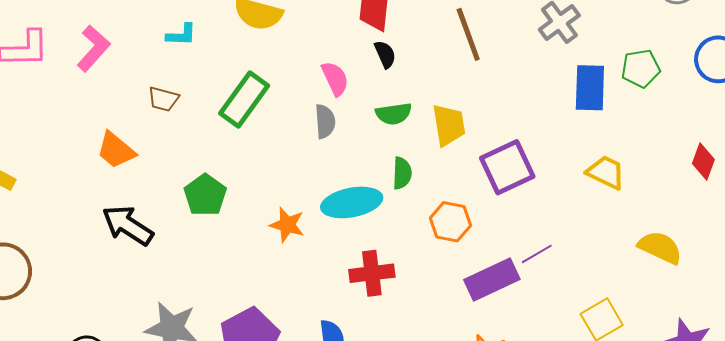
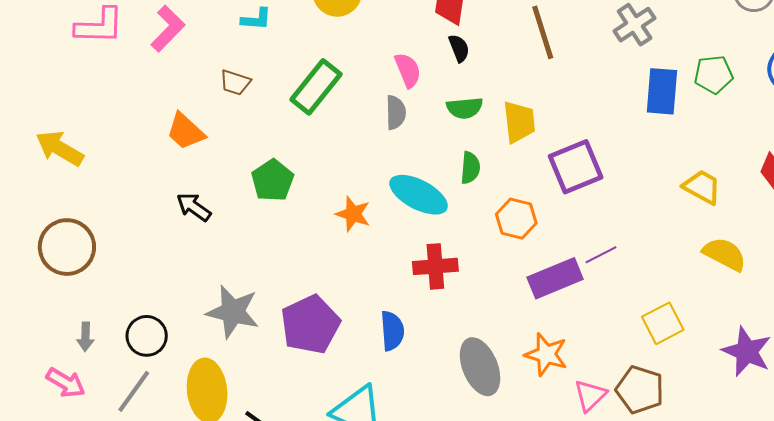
yellow trapezoid: (606, 172) -> (702, 187), moved
cyan ellipse: (352, 202) -> (419, 195), turned 36
black arrow: (128, 225) -> (194, 207), size x0.7

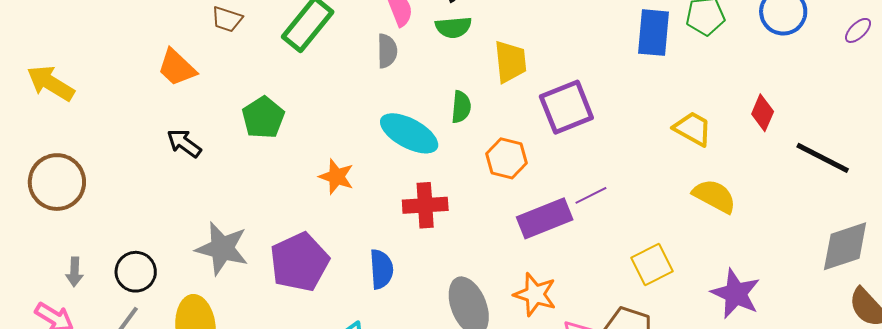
green semicircle: (465, 108) -> (453, 27), moved
orange star: (353, 214) -> (336, 177), moved

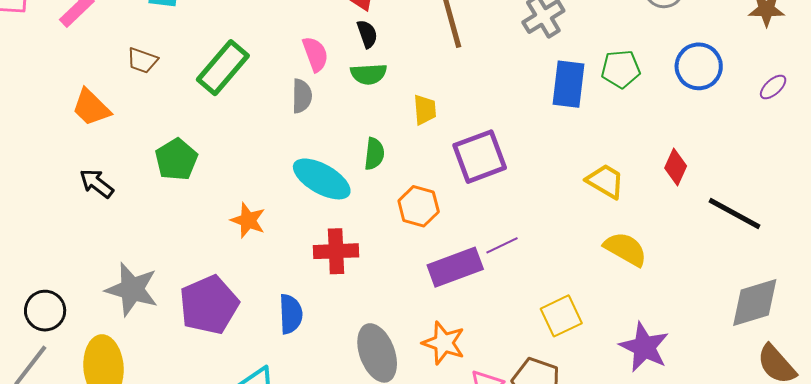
yellow trapezoid: (510, 62) -> (425, 110), size x0.7

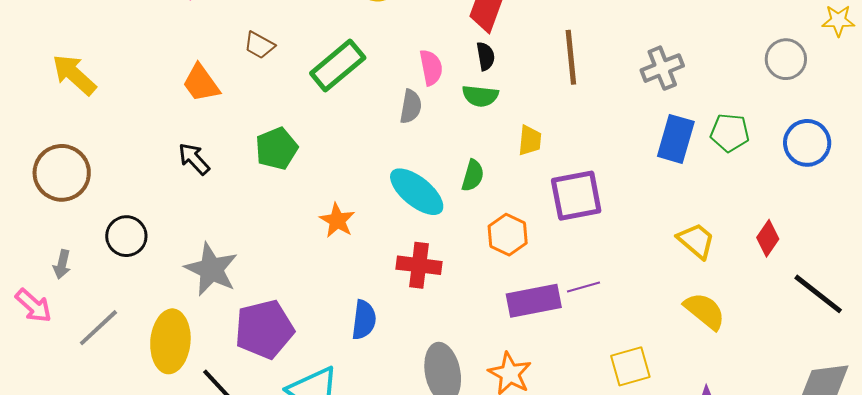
purple pentagon: (209, 305) -> (264, 329), moved
black circle: (45, 311) -> (126, 236), moved

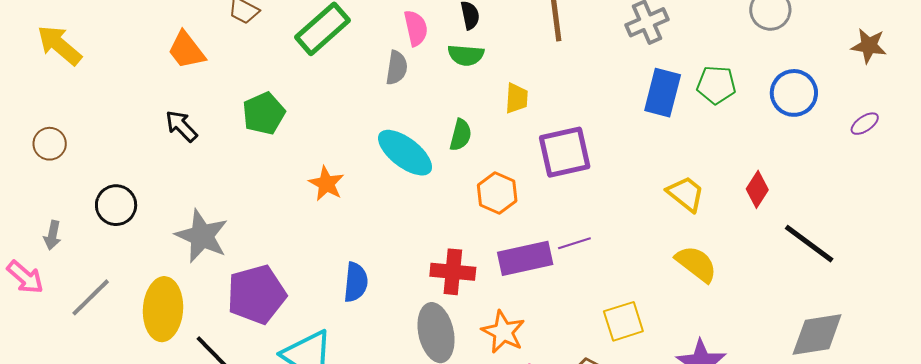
brown circle: (62, 173) -> (50, 144), size x0.6
red cross: (419, 265) -> (453, 272), moved

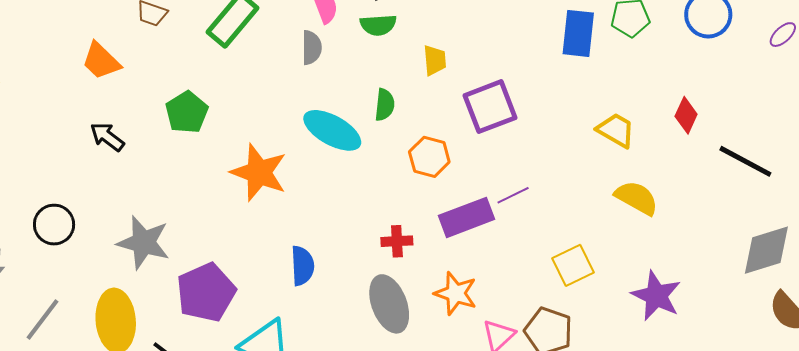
orange star: (326, 184) -> (259, 172), size x1.6
red cross: (453, 272) -> (397, 241), size x0.7

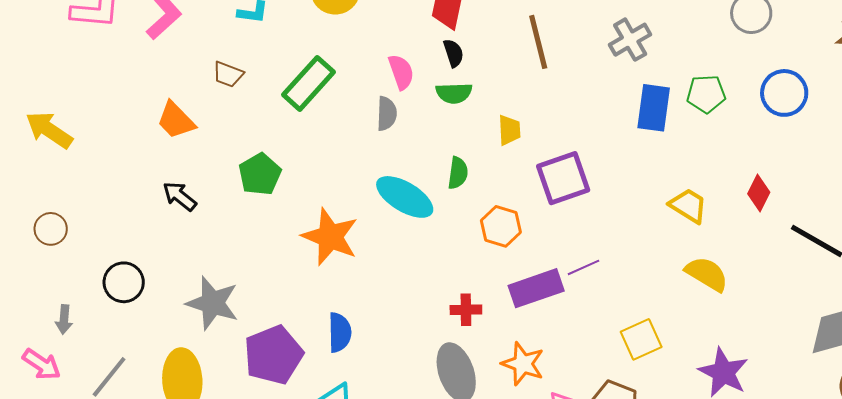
blue semicircle: (302, 266) -> (340, 332), moved

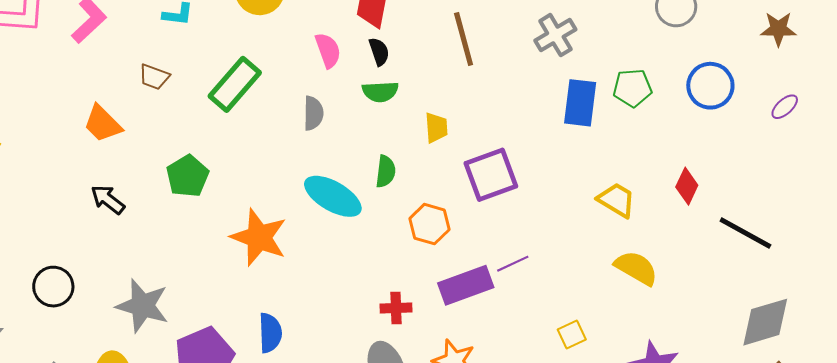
pink semicircle: (401, 72) -> (328, 50), moved
yellow square: (641, 339) -> (572, 335), size x0.7

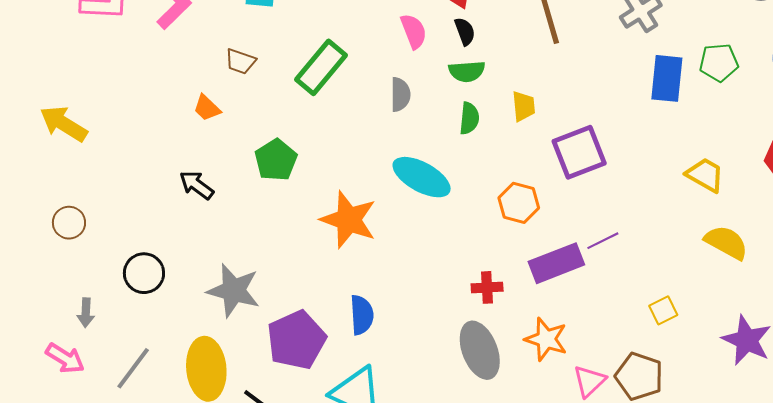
orange trapezoid: (103, 124) -> (207, 108), moved, size x0.7
green semicircle: (386, 171) -> (469, 118), moved

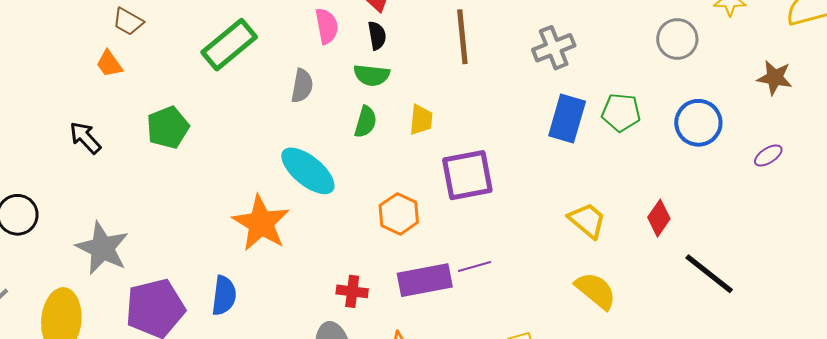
brown trapezoid: (240, 61) -> (128, 22), moved
orange star: (349, 220) -> (261, 223), moved

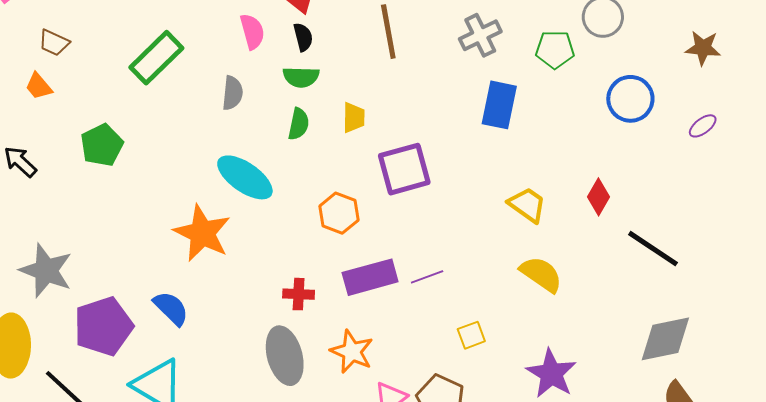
green pentagon: (621, 112) -> (555, 50), moved
purple line: (475, 266) -> (427, 277), moved
blue semicircle: (224, 296) -> (171, 308), turned -48

